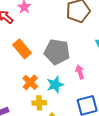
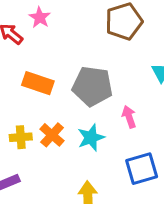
orange rectangle: (22, 49) -> (38, 83), turned -30
yellow cross: (39, 103) -> (21, 137), moved

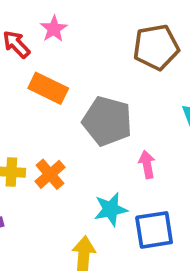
orange rectangle: (38, 83) -> (48, 88), moved
cyan star: (91, 138) -> (111, 209), moved

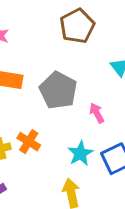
gray pentagon: (107, 121) -> (58, 90), turned 30

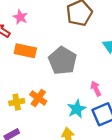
pink arrow: (97, 113) -> (96, 89), moved

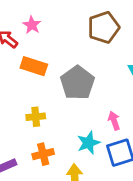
orange cross: (38, 98) -> (43, 154), moved, turned 35
yellow cross: (17, 102) -> (36, 117), moved

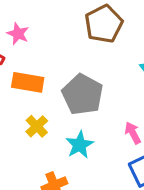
yellow cross: (36, 117) -> (37, 126), moved, turned -30
cyan star: (88, 143) -> (80, 145), moved

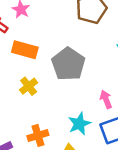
cyan star: (80, 145) -> (79, 124), moved

